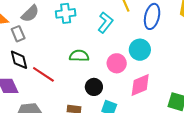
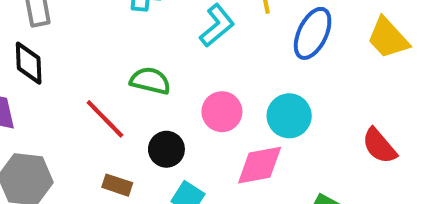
cyan circle: (140, 50) -> (289, 116), moved
red line: (43, 74) -> (105, 119), moved

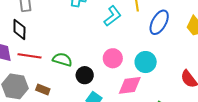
green semicircle: (150, 81) -> (62, 60), moved
red line: (105, 119) -> (30, 56), moved, turned -40
brown rectangle: (117, 185) -> (43, 90), moved

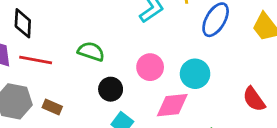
green semicircle: (62, 60) -> (91, 51), moved

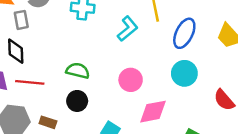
cyan circle: (195, 74) -> (184, 73), moved
black circle: (111, 89) -> (77, 101), moved

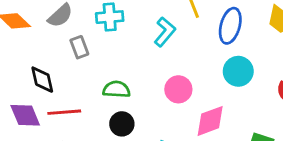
gray rectangle: (21, 20) -> (79, 47), moved

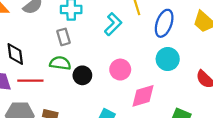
gray rectangle: (79, 47) -> (64, 37), moved
green semicircle: (117, 89) -> (60, 63), moved
black circle: (122, 124) -> (82, 75), moved

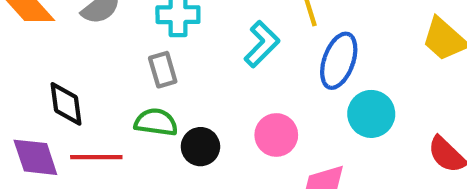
blue ellipse: (164, 23) -> (339, 61), moved

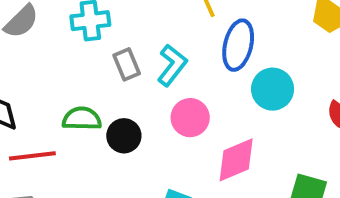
cyan L-shape: (262, 44) -> (172, 65), moved
gray rectangle: (163, 70) -> (127, 64), moved

